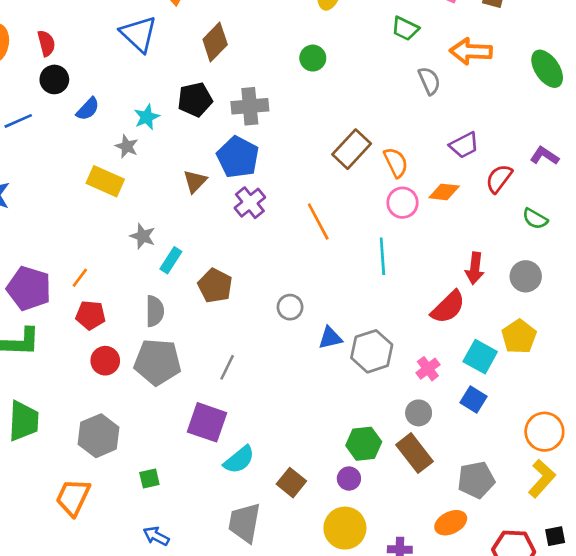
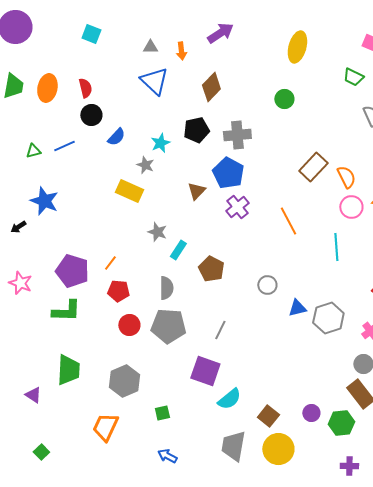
green hexagon: (364, 444) -> (341, 423), moved
yellow circle: (345, 528) -> (278, 449), moved

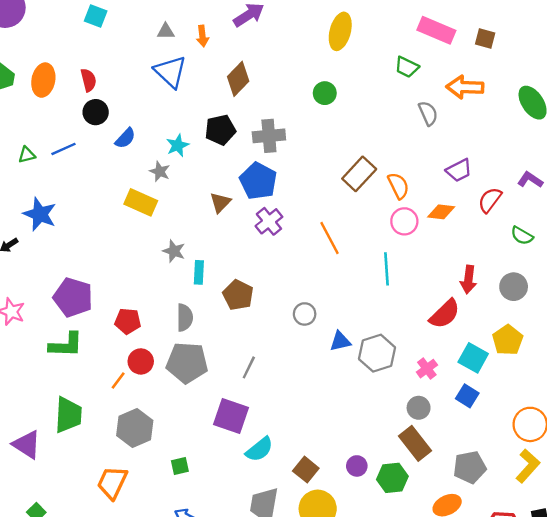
cyan rectangle: (178, 250) -> (199, 272), turned -30
orange line: (110, 263) -> (118, 380), moved
purple triangle: (33, 395) -> (27, 445), size x1.5

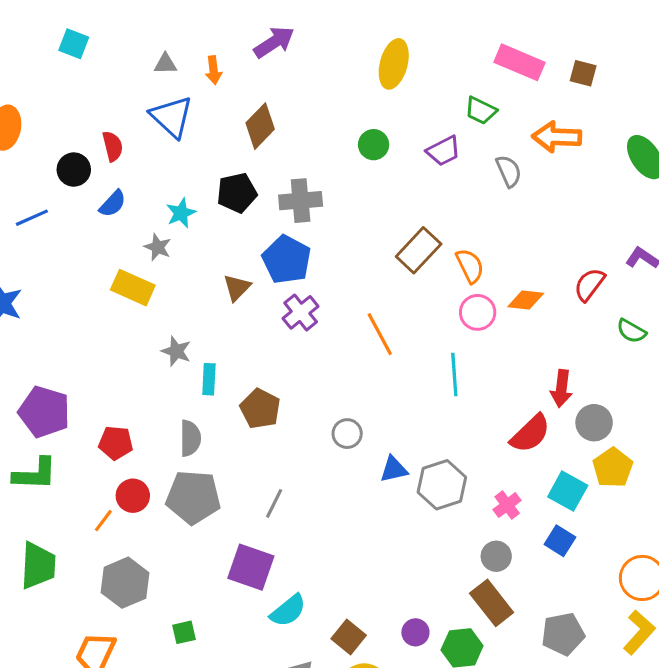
red semicircle: (88, 80) -> (113, 146), moved
purple trapezoid: (459, 170) -> (443, 151), moved
gray circle: (514, 287) -> (594, 423), moved

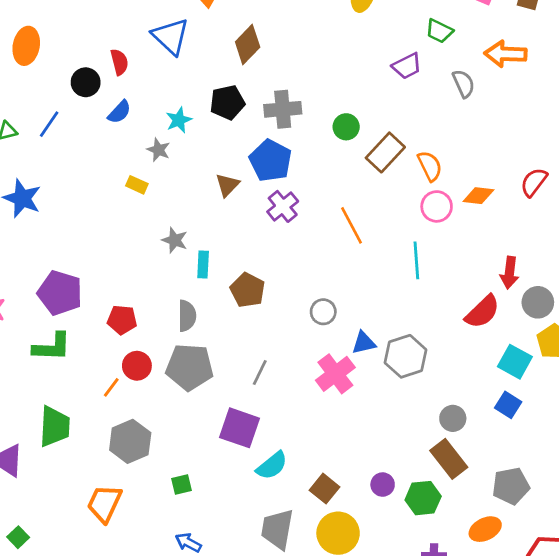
green circle: (374, 145) -> (346, 127), moved
blue line: (32, 218) -> (49, 124), turned -32
yellow rectangle: (133, 288) -> (137, 185), size x0.6
pink cross: (507, 505) -> (335, 374), moved, size x1.6

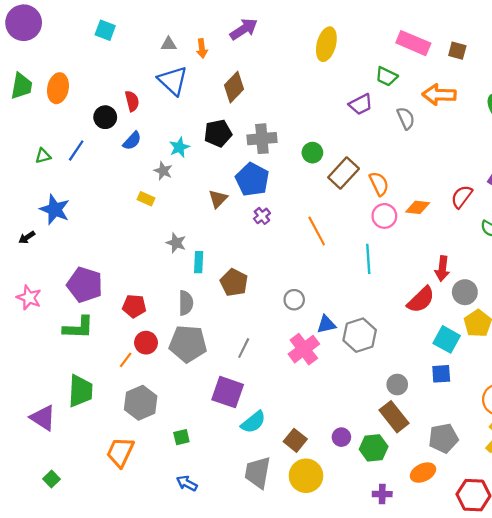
purple cross: (283, 206) -> (262, 216), size x0.7
blue square: (508, 405) -> (441, 374), turned -36

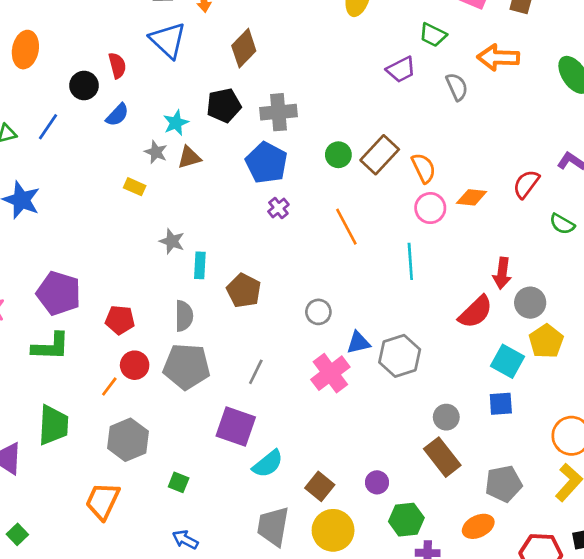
green circle: (312, 153) -> (338, 155), moved
brown triangle: (218, 199) -> (189, 157), moved, turned 30
green square: (181, 437) -> (179, 482), turned 35
green hexagon: (374, 448) -> (406, 520), moved

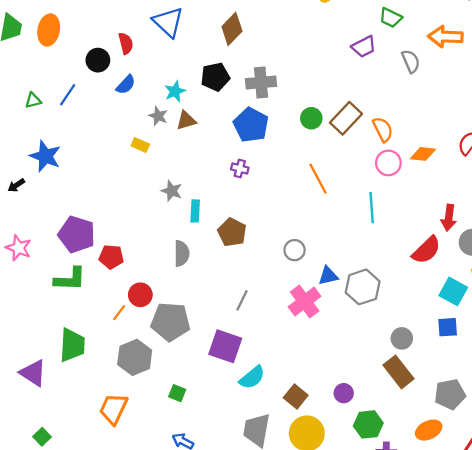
purple cross: (278, 208) -> (240, 169), moved, turned -36
red pentagon: (120, 320) -> (111, 257), moved
gray pentagon: (187, 367) -> (170, 322), moved

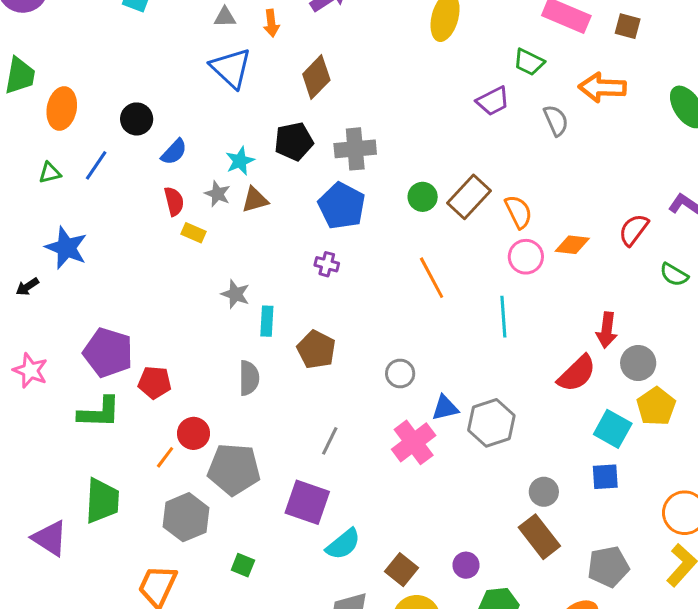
orange ellipse: (49, 30) -> (62, 108), moved
red semicircle: (126, 43) -> (174, 201), moved

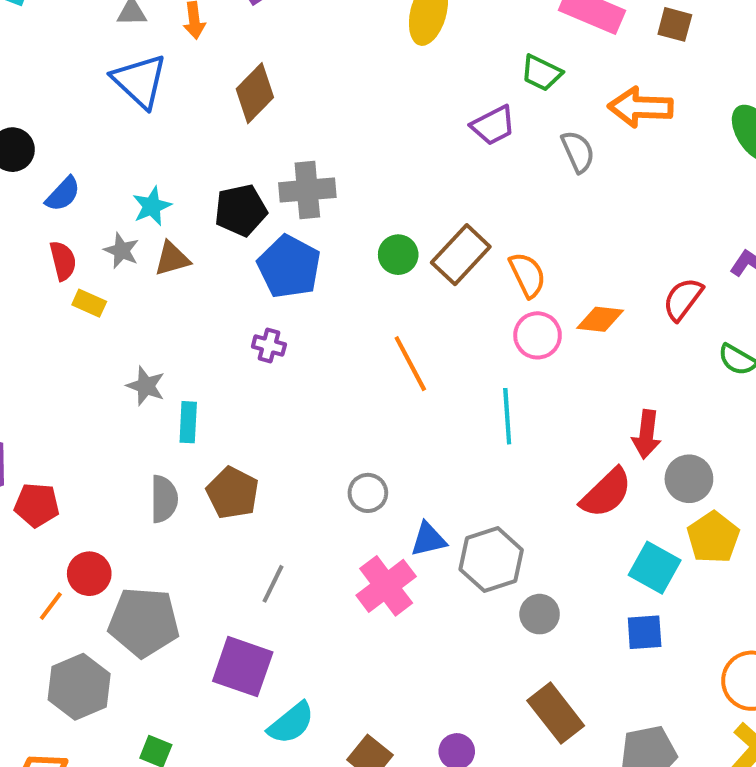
black pentagon: (294, 141) -> (241, 210), moved
brown pentagon: (316, 350) -> (233, 493), moved
gray circle: (544, 492) -> (540, 614), moved

